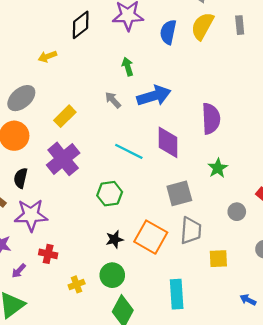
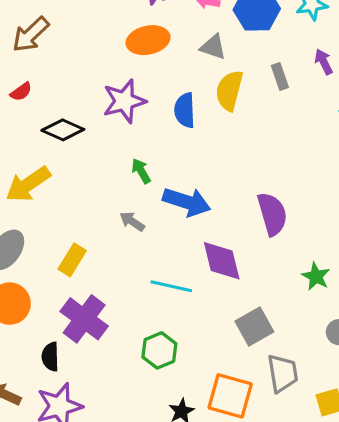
black diamond: (81, 25) -> (63, 130), turned 76
yellow arrow: (47, 56) -> (28, 184), size x1.8
blue arrow: (154, 96) -> (187, 202), turned 48
green star: (218, 168) -> (316, 276), moved
black semicircle: (21, 178) -> (50, 357), moved

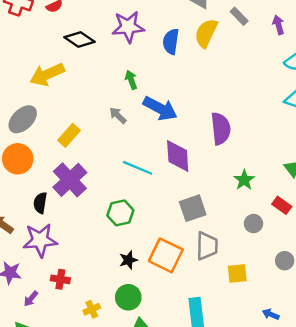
gray rectangle: (280, 76) -> (239, 16), moved, turned -36

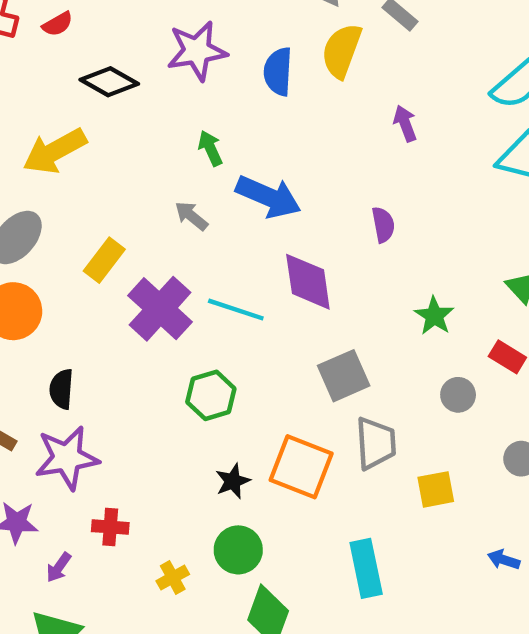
purple arrow: (278, 25) -> (405, 123), moved
purple semicircle: (221, 129) -> (383, 225), size x0.6
purple cross: (70, 180) -> (160, 309), moved

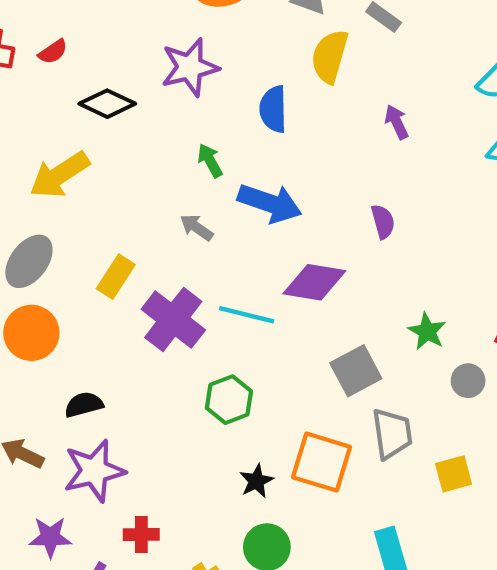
blue semicircle: (278, 72) -> (273, 109), moved
purple diamond: (308, 282) -> (314, 282), turned -68
green star: (434, 316) -> (427, 331), moved
black semicircle: (61, 389) -> (84, 405), turned 75

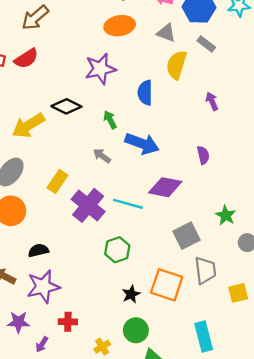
red semicircle: (53, 52) -> (26, 59), size x1.5
black diamond: (107, 104) -> (66, 106), moved

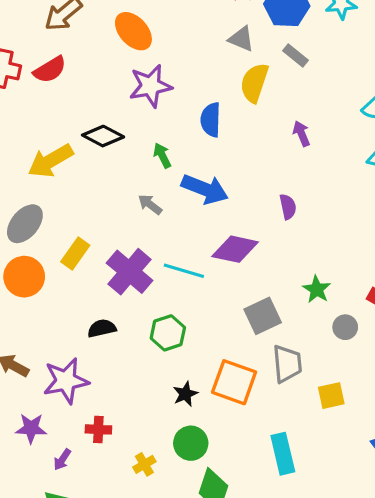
orange ellipse: (120, 26) -> (133, 31), moved, turned 56
yellow rectangle: (57, 181) -> (75, 253), moved
black semicircle: (38, 250) -> (102, 328), moved

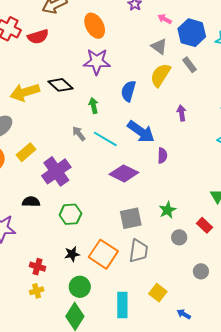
blue arrow: (205, 189) -> (141, 132), moved
cyan line: (184, 271) -> (105, 139), moved
yellow square: (331, 396) -> (158, 293), moved, turned 36
red cross: (98, 429) -> (38, 267), moved
green circle: (191, 443) -> (80, 287), moved

